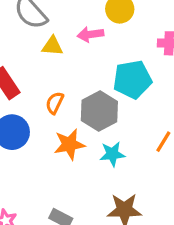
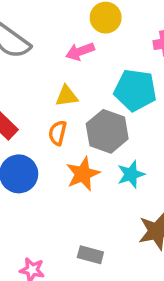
yellow triangle: (52, 46) -> (67, 96), moved
cyan pentagon: (132, 79) -> (135, 90), turned 30

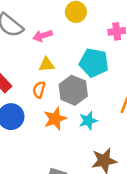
pink arrow: (80, 51) -> (43, 36), moved

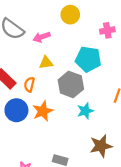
orange semicircle: (39, 90) -> (29, 84), moved
orange star: (55, 119) -> (43, 111), moved

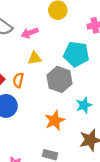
orange star: (43, 111) -> (55, 120), moved
cyan star: (85, 111) -> (84, 105), moved

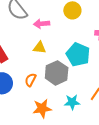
orange semicircle: (18, 80) -> (31, 80), moved

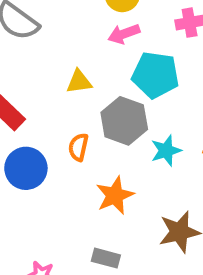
pink arrow: (42, 24) -> (124, 34), moved
cyan star: (72, 102) -> (166, 151), moved

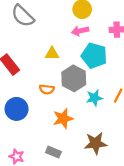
orange semicircle: (78, 147) -> (47, 89), turned -104
blue circle: (26, 168) -> (17, 109), moved

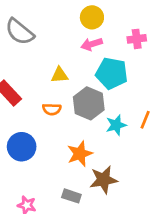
orange semicircle: (47, 89) -> (52, 109), moved
brown star: (96, 143) -> (103, 180), moved

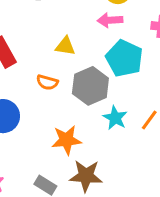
cyan star: (116, 125) -> (115, 118), turned 30

